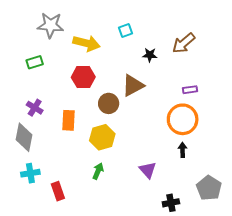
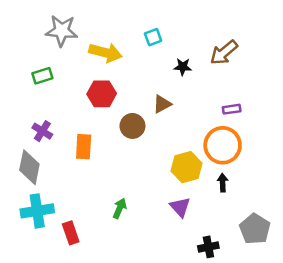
brown triangle: (133, 85) -> (162, 104), size x0.7
yellow hexagon: (102, 137) -> (187, 167), moved
cyan cross: (30, 173) -> (37, 211), size x1.4

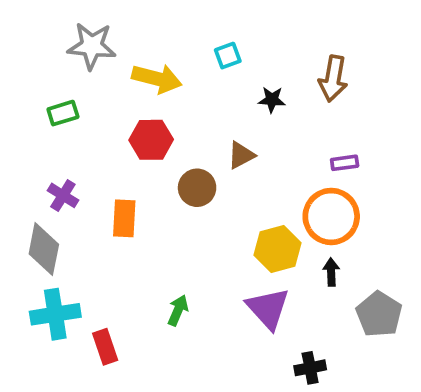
brown arrow: (224, 53) -> (333, 79), turned -40
purple triangle: (180, 207) -> (268, 308), size x1.4
gray pentagon: (255, 229) -> (379, 314), moved

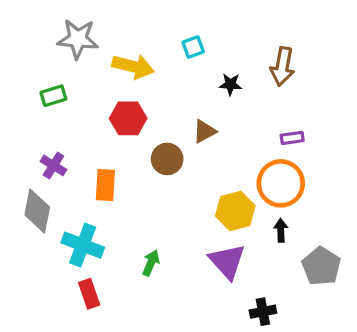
cyan cross: (55, 314) -> (83, 245), moved, turned 30

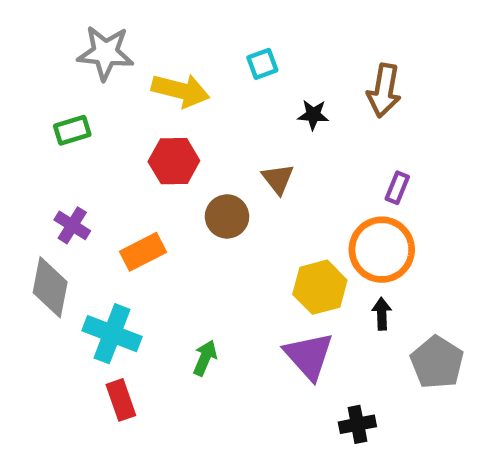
brown triangle: (204, 131) -> (278, 179), turned -40
purple rectangle: (292, 138) -> (397, 188), turned -60
orange rectangle: (105, 185) -> (143, 252), turned 60

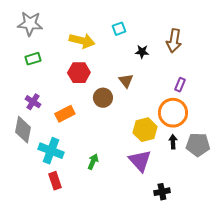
gray star: (105, 53) -> (30, 24), moved
gray pentagon: (437, 362) -> (198, 145), moved, turned -30

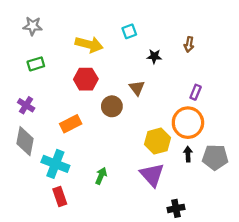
gray star: (30, 24) -> (33, 26), size x0.7
brown arrow: (174, 41) -> (189, 44), size x0.6
purple cross: (33, 102) -> (26, 105), moved

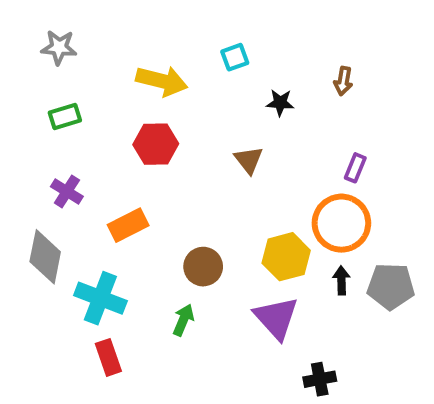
purple cross: (26, 105) -> (67, 192), moved
brown circle: (112, 106) -> (203, 267), moved

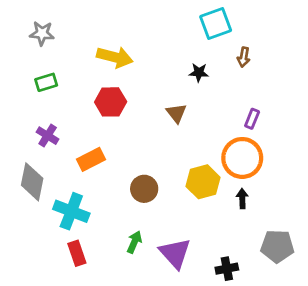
cyan square: (235, 57) -> (216, 23), moved, size x1.6
gray pentagon: (391, 286) -> (277, 246), moved
purple triangle: (276, 318) -> (175, 253), moved
green arrow: (183, 320) -> (134, 242), moved

